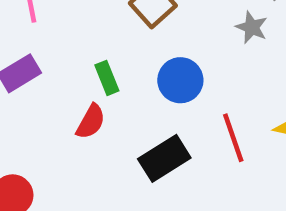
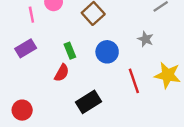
gray star: (252, 27) -> (146, 39), moved
black rectangle: (164, 158) -> (88, 102), moved

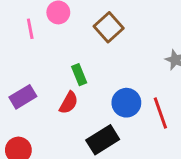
purple rectangle: (26, 48) -> (23, 97), moved
blue circle: (107, 52) -> (126, 103), moved

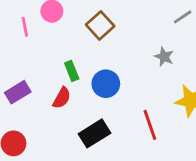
blue circle: (126, 103) -> (106, 84), moved
red line: (160, 113) -> (150, 125), moved

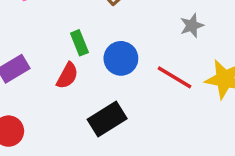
gray star: (164, 57) -> (192, 26), turned 30
red line: (150, 125) -> (175, 77), moved, turned -40

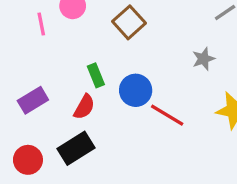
red line: (175, 77) -> (167, 115), moved
black rectangle: (107, 119) -> (76, 148), moved

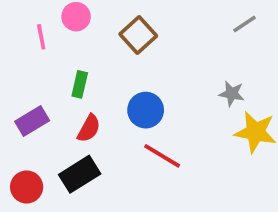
gray star: (204, 59) -> (232, 94), moved, turned 30
green rectangle: (96, 75) -> (80, 84), moved, turned 35
red line: (167, 115) -> (162, 156), moved

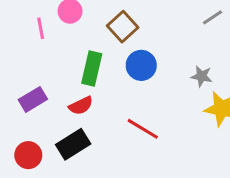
green rectangle: (80, 84) -> (92, 68), moved, size x1.5
blue circle: (146, 110) -> (141, 65), moved
red semicircle: (89, 128) -> (81, 106), turned 35

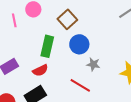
gray star: (202, 76) -> (93, 64), moved

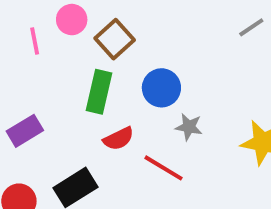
brown square: (67, 19) -> (115, 39), moved
red semicircle: (40, 70) -> (119, 139), moved

